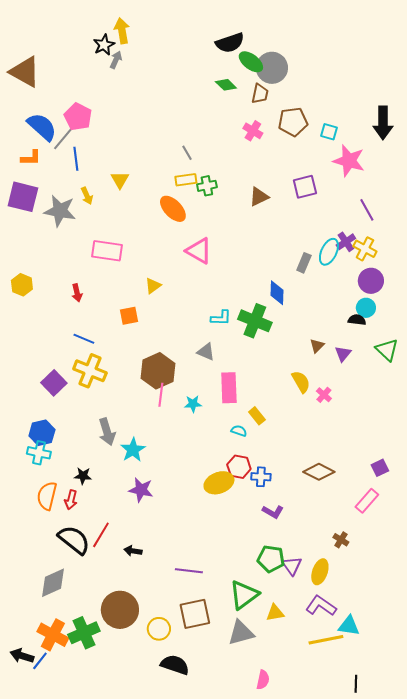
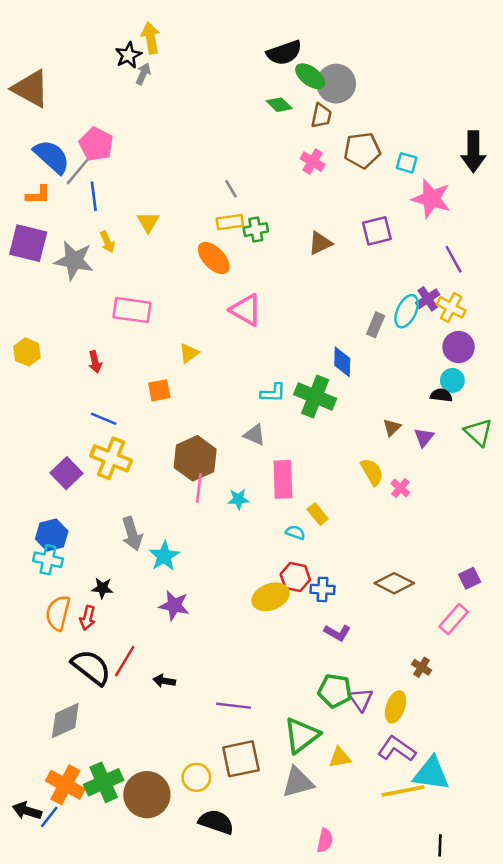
brown circle: (120, 610) -> (147, 795), moved
cyan triangle: (349, 626) -> (431, 774), size x1.4

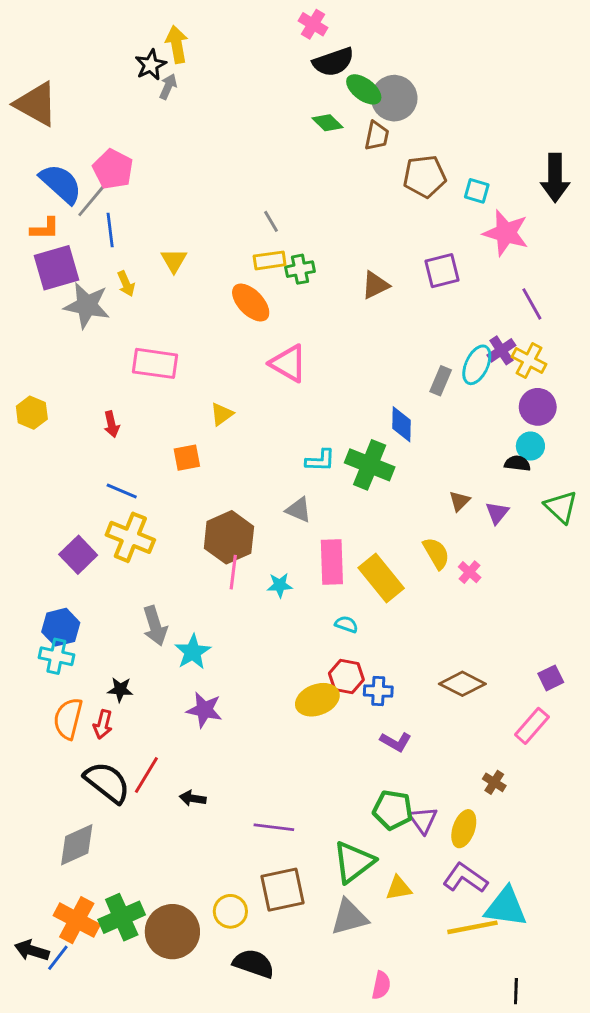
pink cross: (313, 162) -> (313, 24), moved
purple square: (28, 243) -> (56, 268), moved, turned -30
yellow rectangle: (318, 514) -> (381, 578), moved, size x1.8

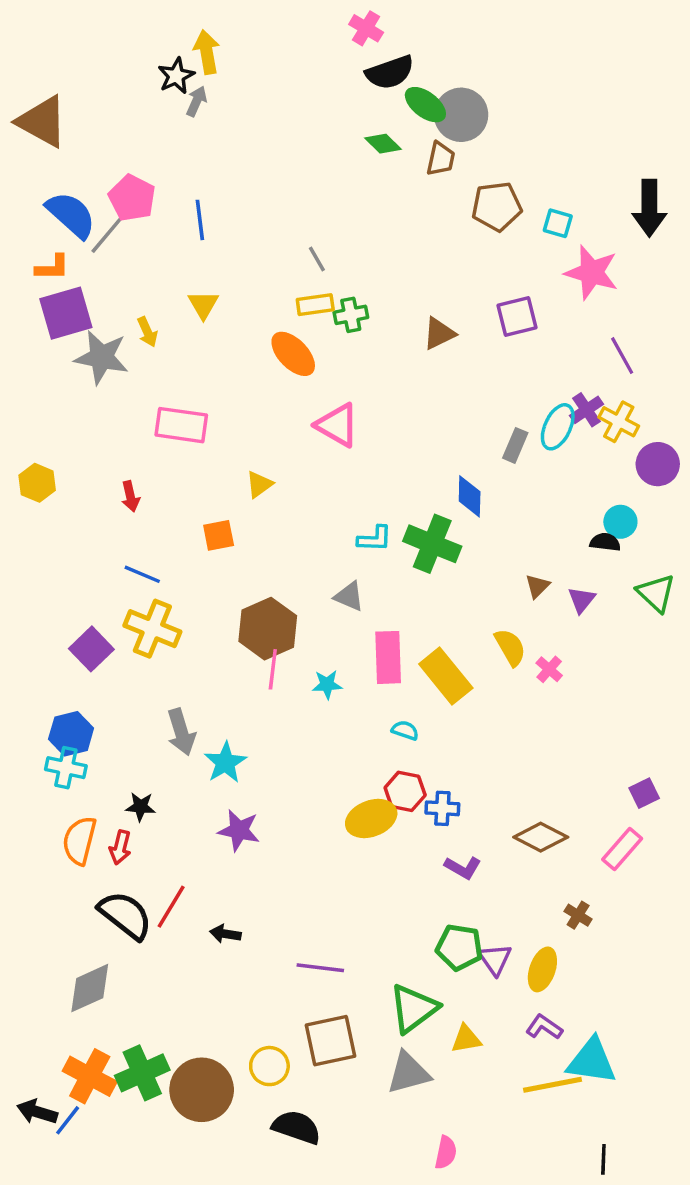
blue line: (110, 230) -> (200, 220), moved
purple circle: (538, 407) -> (658, 464), moved
brown diamond: (462, 684) -> (541, 837), moved
purple L-shape: (465, 878) -> (544, 1027), size x0.7

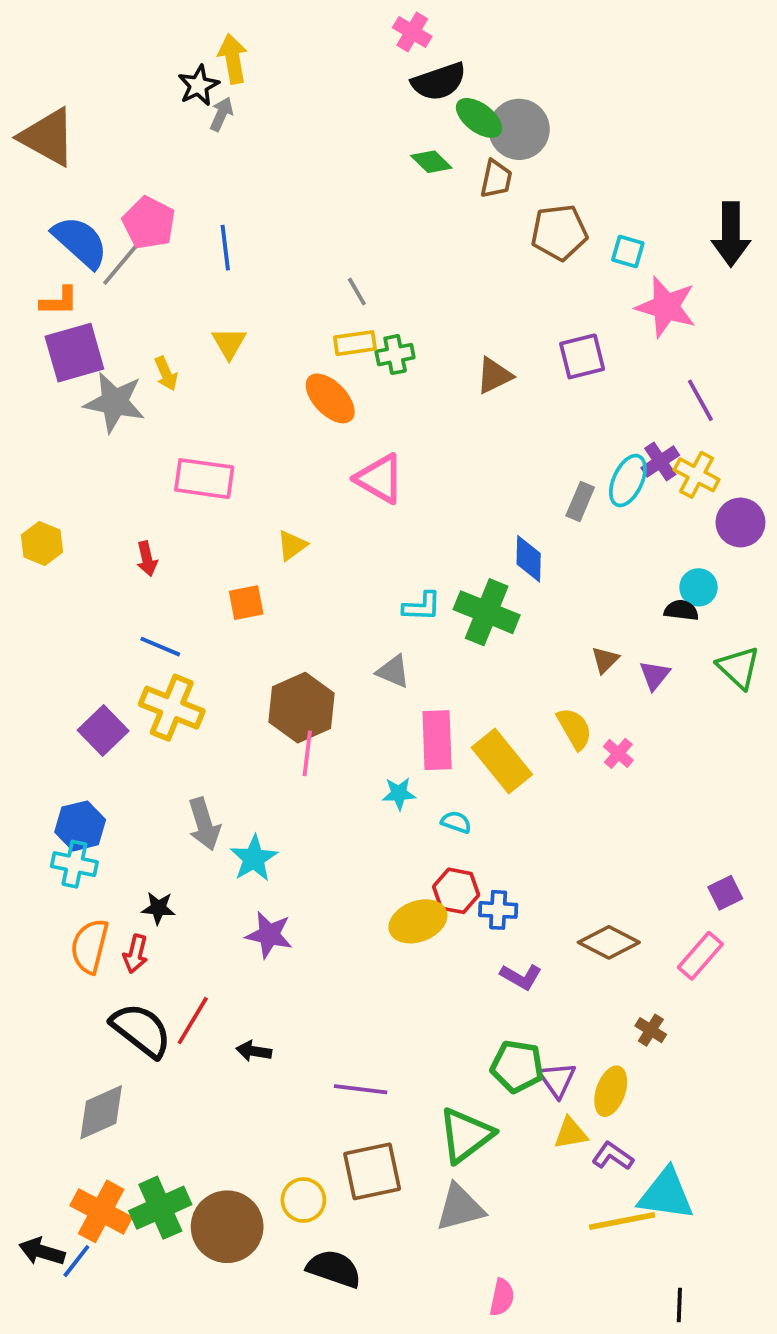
cyan star: (327, 685) -> (399, 793), moved
yellow triangle: (466, 1039) -> (571, 1133), moved

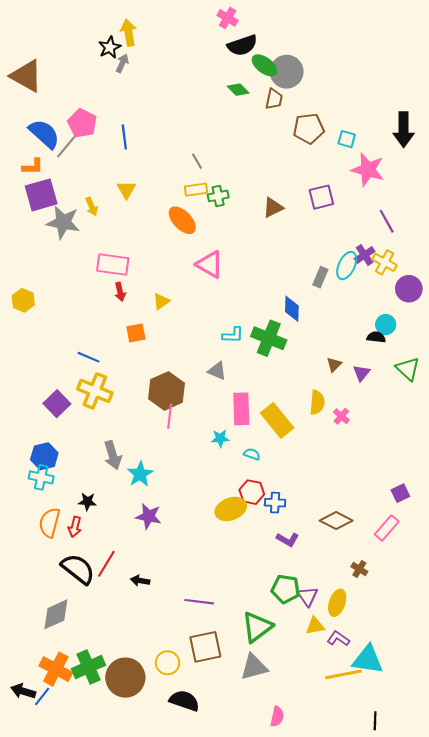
red arrow: (147, 559) -> (120, 292), moved
yellow semicircle: (574, 729) -> (317, 403), turned 35

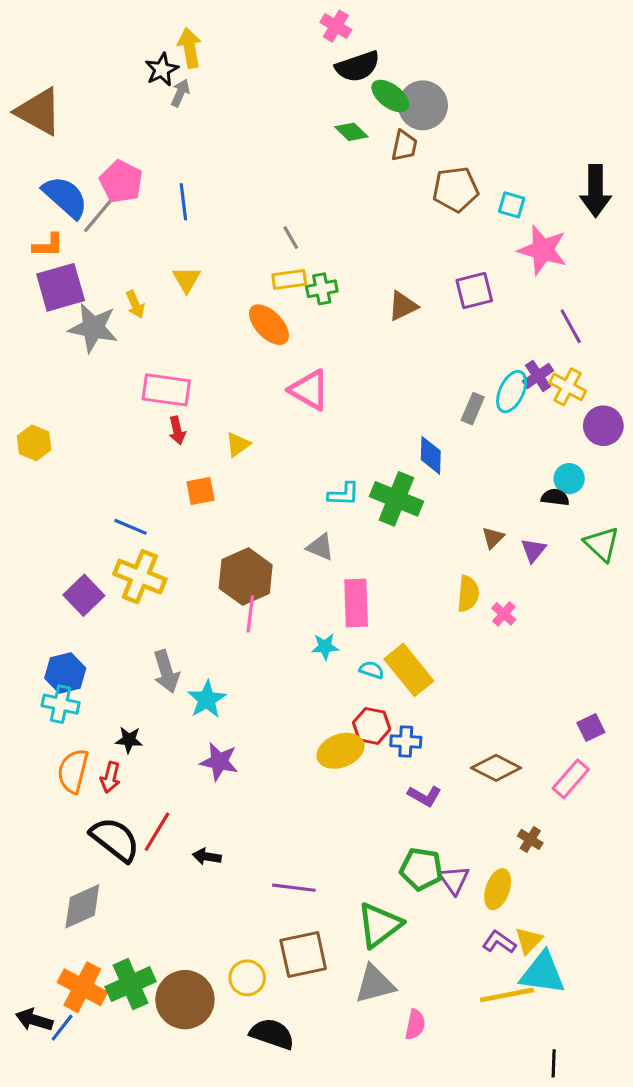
yellow rectangle: (277, 420) -> (409, 670), moved
yellow triangle: (315, 626) -> (529, 941), moved, turned -36
pink semicircle: (277, 717) -> (415, 1025), moved

